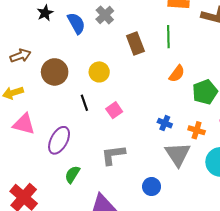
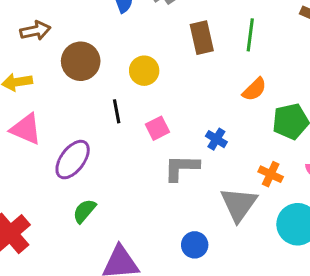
blue cross: (165, 123) -> (216, 139), moved
gray L-shape: (113, 155) -> (181, 168), moved

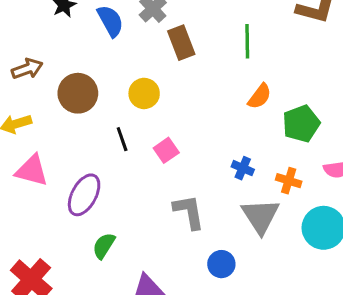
brown rectangle: (202, 38) -> (181, 43), moved
blue cross: (216, 139) -> (243, 168), moved
gray L-shape: (181, 168) -> (189, 212), moved, turned 87

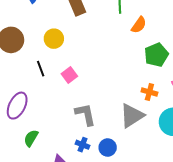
orange semicircle: (260, 96) -> (139, 25), moved
blue cross: (243, 168) -> (82, 145), moved
gray triangle: (260, 216) -> (132, 116), turned 32

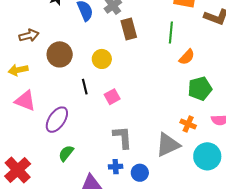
blue cross: (82, 145) -> (116, 167), turned -32

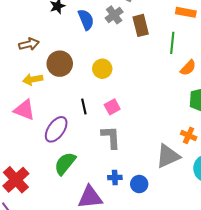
brown rectangle: (129, 29) -> (141, 25), moved
yellow arrow: (18, 70) -> (33, 79), moved
black line: (85, 87) -> (84, 107), moved
gray L-shape: (123, 137) -> (111, 137), moved
green semicircle: (66, 153) -> (65, 163), size x1.4

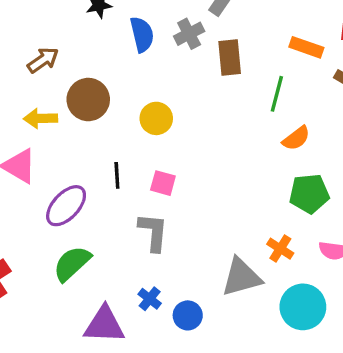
brown arrow: (29, 44) -> (43, 60), turned -30
pink square: (112, 107) -> (163, 183), turned 35
blue cross: (115, 178) -> (150, 299), turned 32

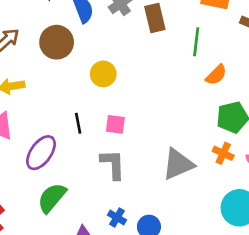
brown circle: (88, 100) -> (57, 42), moved
orange cross: (280, 249) -> (223, 153), moved
gray triangle: (241, 277) -> (178, 164), moved

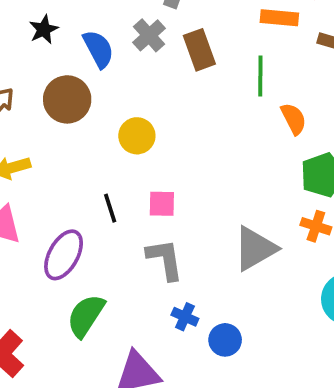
orange semicircle: (216, 75) -> (294, 119), turned -65
blue cross: (117, 218) -> (185, 317), moved

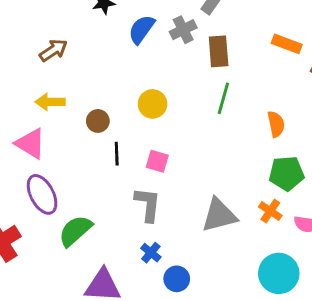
blue semicircle: (98, 49) -> (141, 29), turned -132
green line: (260, 76) -> (223, 98), moved
brown circle: (67, 99) -> (98, 121), moved, size x0.6
purple ellipse: (64, 255) -> (42, 194), moved, turned -72

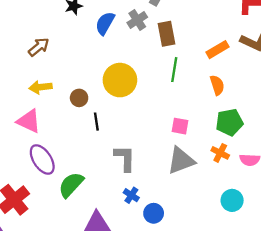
orange rectangle: (287, 44) -> (217, 50), moved, turned -45
yellow circle: (153, 104) -> (120, 80), size x1.5
pink square: (157, 161) -> (180, 126), moved
cyan circle: (279, 273) -> (232, 200), size x0.7

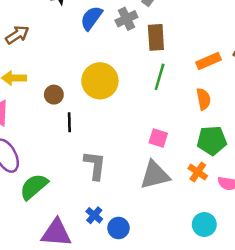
blue cross: (131, 195) -> (94, 215), moved

